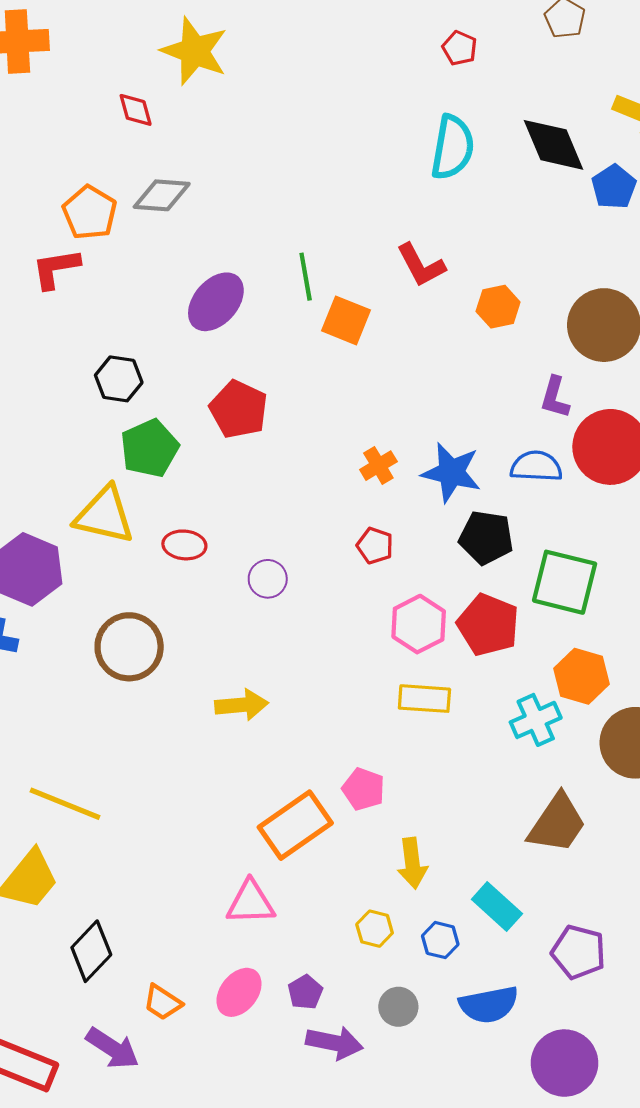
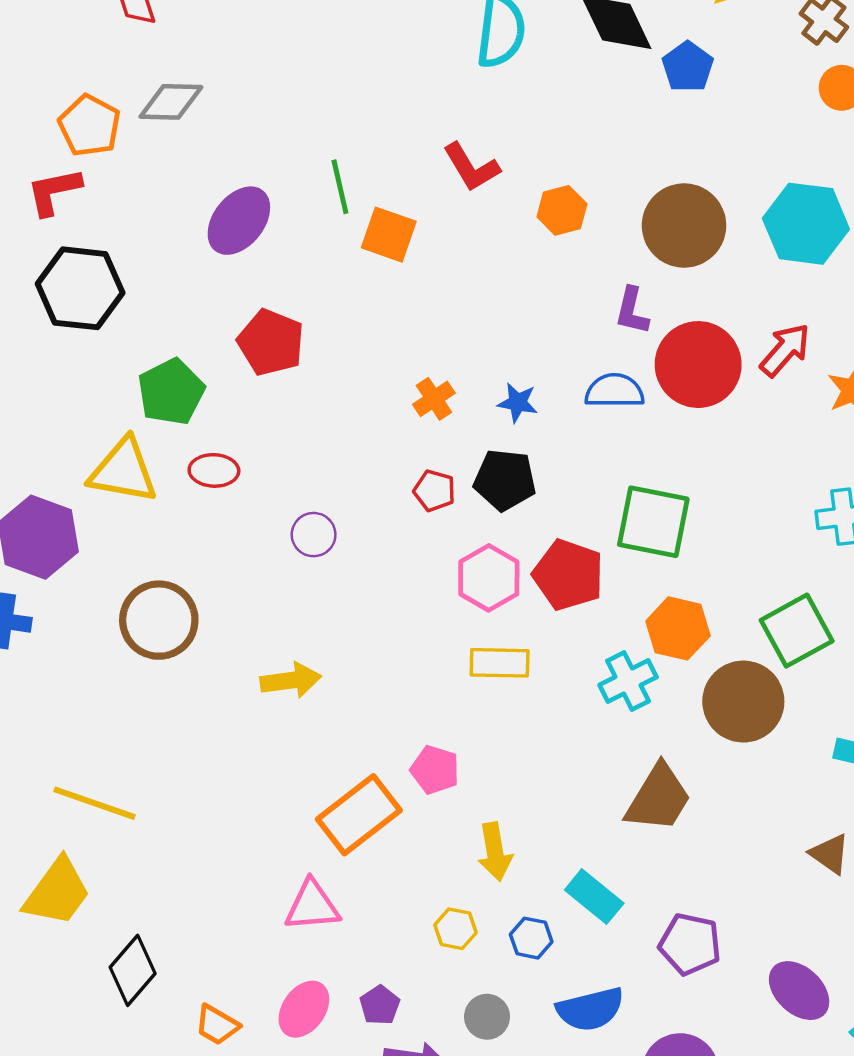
black hexagon: (119, 379) -> (80, 288), moved, size x1.6
blue star: (451, 472) -> (518, 403), size x0.6
black pentagon: (486, 538) -> (505, 480), moved
red ellipse: (184, 545) -> (214, 470), moved

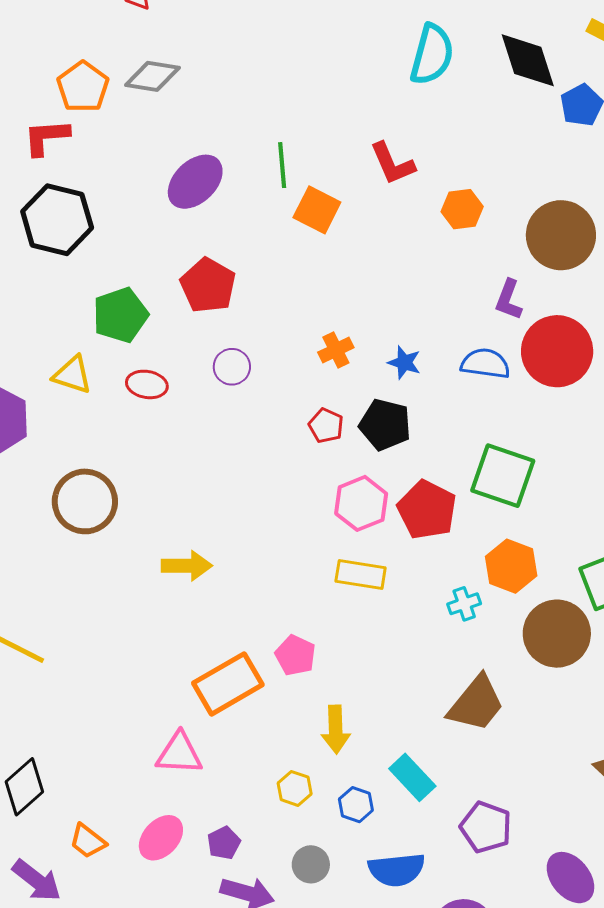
yellow triangle: (123, 471) -> (72, 375), size x0.7
purple circle: (314, 535) -> (232, 367), moved
cyan cross: (628, 681) -> (464, 604), size x0.7

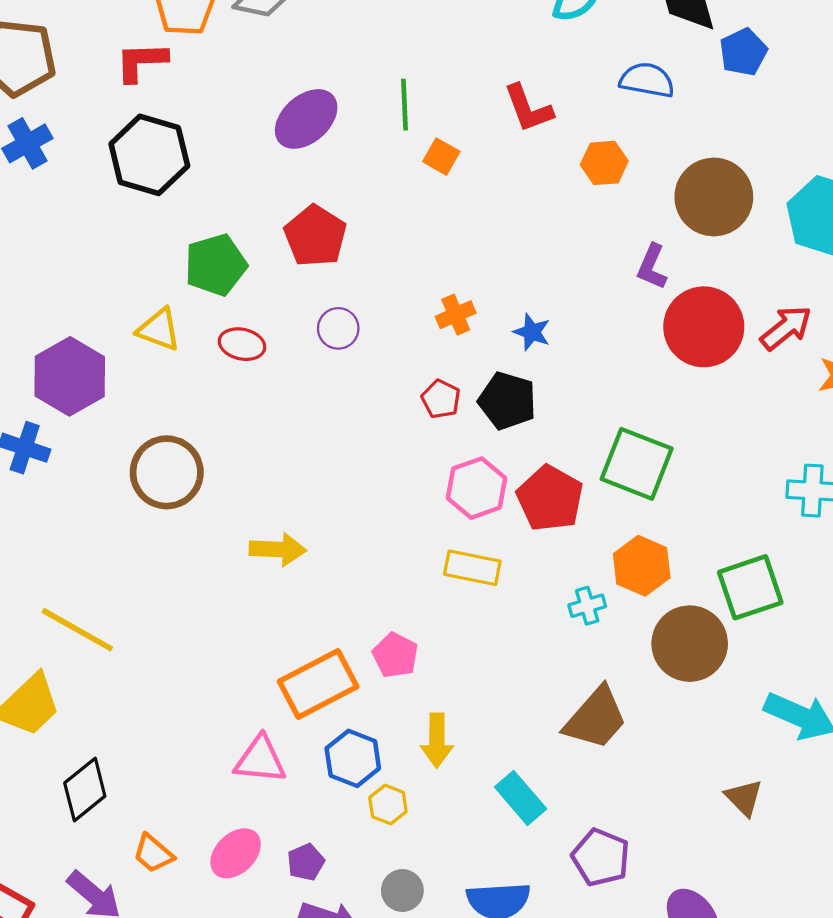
orange square: (317, 210) -> (441, 157), size x0.7
blue semicircle: (485, 364) -> (647, 80), moved
blue hexagon: (356, 805) -> (353, 758), moved, size x1.4

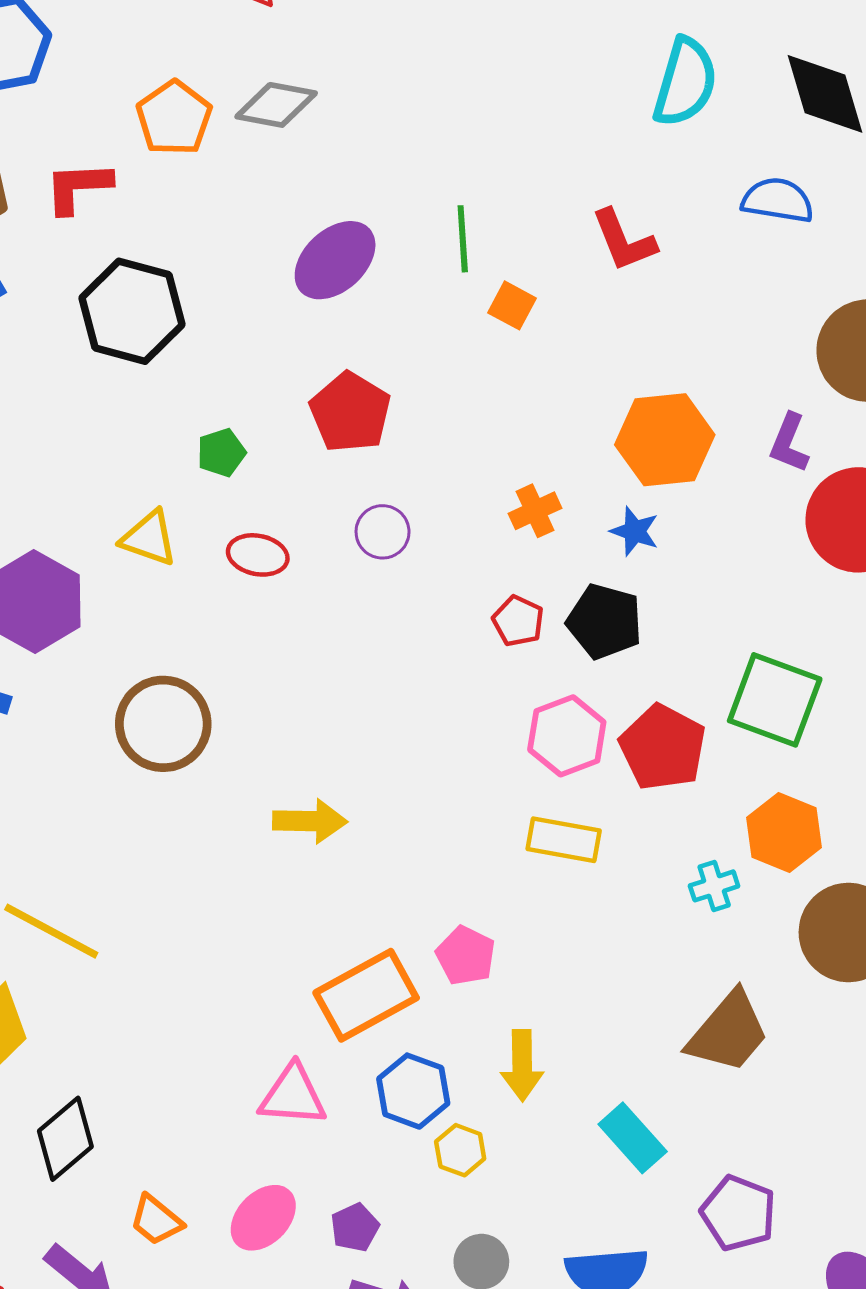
red L-shape: (141, 62) -> (78, 187), moved
orange hexagon: (604, 163) -> (665, 440), moved, size x1.6
green pentagon: (216, 265) -> (221, 453), size x0.6

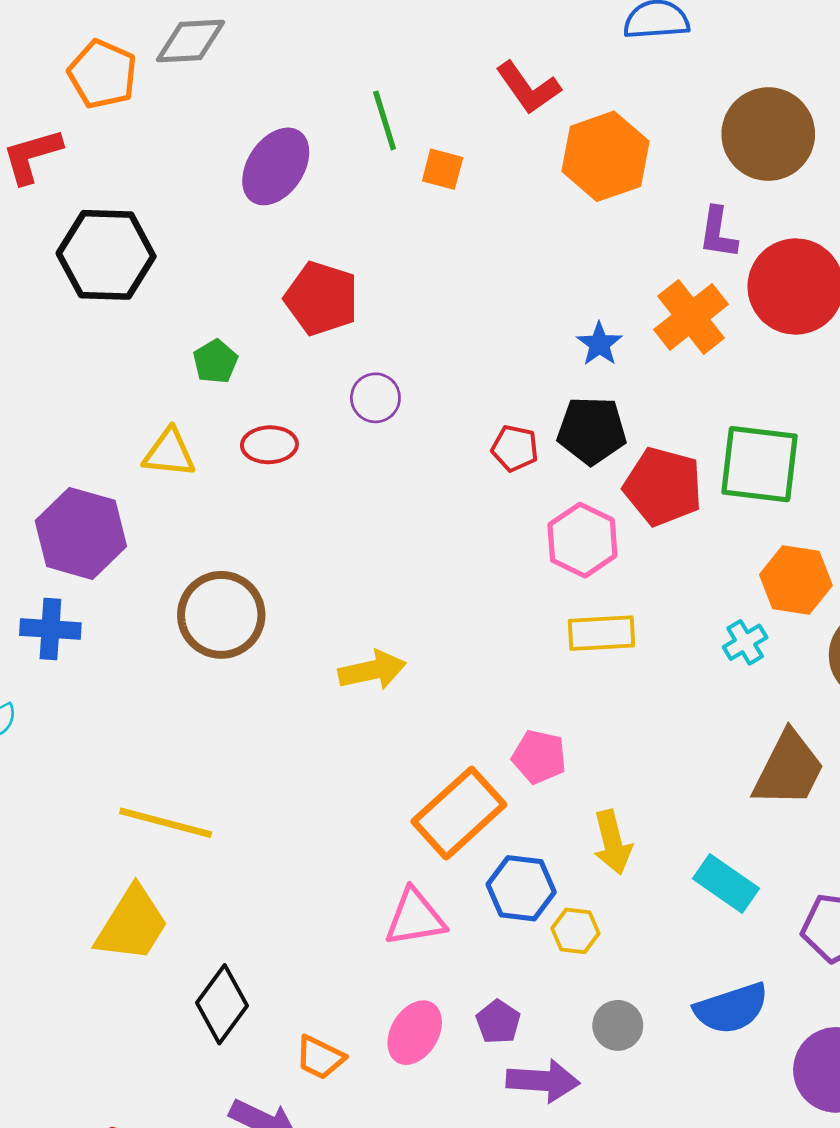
orange hexagon: (665, 440) -> (605, 156), moved
orange cross: (535, 511) -> (691, 317), moved, size x1.6
blue star: (635, 531) -> (599, 344), turned 30
red pentagon: (663, 747) -> (663, 487), moved

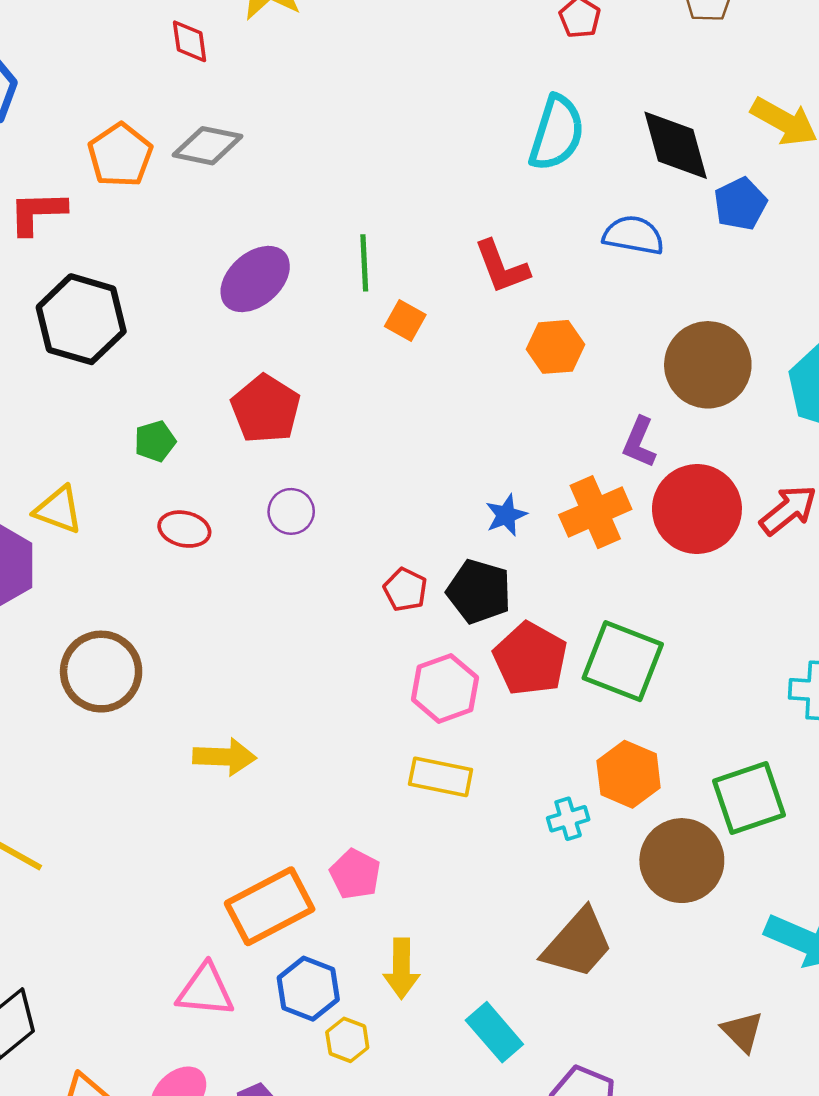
orange hexagon: (605, 156) -> (556, 347), size x0.7
yellow triangle: (169, 453) -> (58, 510), moved

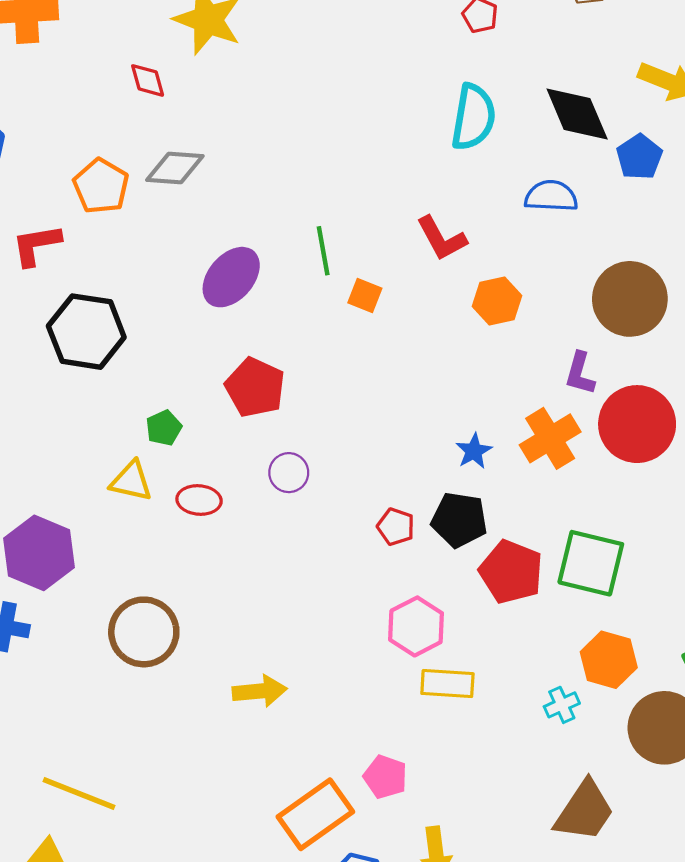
yellow triangle: (58, 510) -> (131, 481), moved
pink hexagon: (445, 688) -> (416, 626), moved

